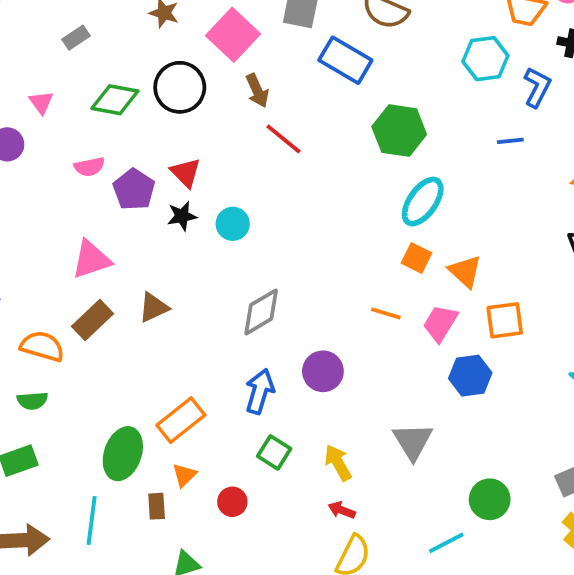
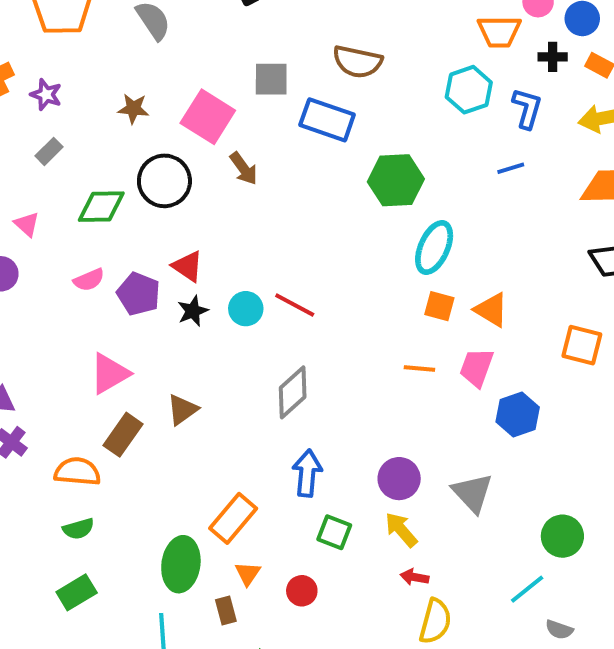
red line: (284, 139) -> (295, 305), moved
orange square: (505, 320) -> (582, 345), moved, turned 33
purple circle: (323, 371) -> (399, 479), moved

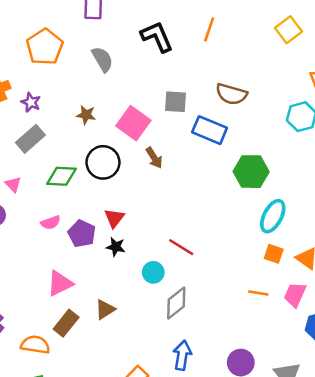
gray rectangle: (49, 151) -> (30, 139), size x1.6
red triangle: (188, 266) -> (114, 218), turned 30
cyan circle: (246, 309) -> (153, 272), moved
black star: (193, 311) -> (116, 247), turned 30

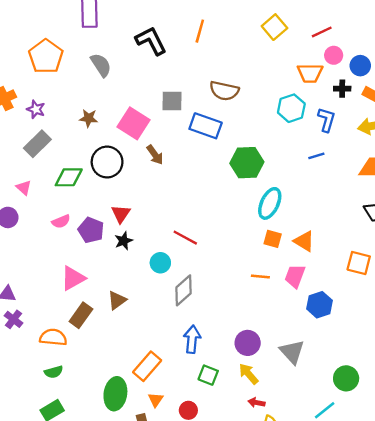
black star: (116, 247) -> (124, 241), turned -30

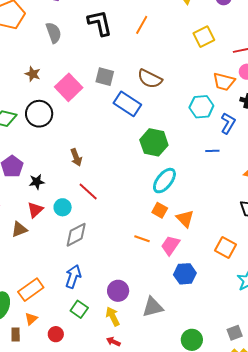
brown arrow: (155, 155) -> (76, 157), moved
red triangle: (121, 214) -> (35, 210), moved
gray triangle: (292, 352) -> (153, 307), turned 45

